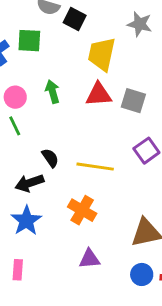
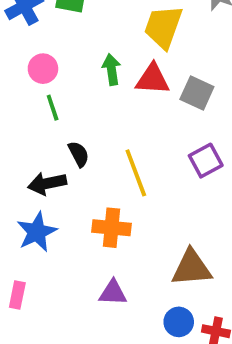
green arrow: (52, 92) -> (111, 69), moved
green line: (15, 126) -> (53, 108), moved
yellow line: (95, 167) -> (136, 173), turned 54
orange cross: (82, 210) -> (112, 228), turned -32

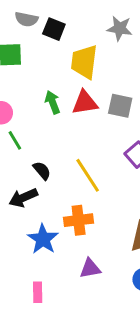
blue star: (37, 232) -> (43, 239), moved
pink rectangle: (17, 295) -> (38, 292), moved

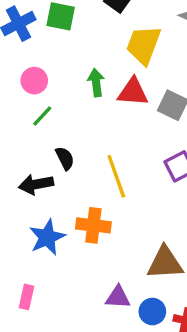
green line: (15, 140) -> (42, 116), turned 60
purple triangle: (90, 268) -> (118, 297), moved

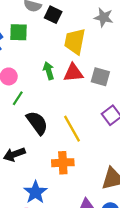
black semicircle: (65, 158) -> (37, 123), size x1.6
black arrow: (36, 184) -> (14, 154), moved
blue star: (47, 237) -> (35, 192), moved

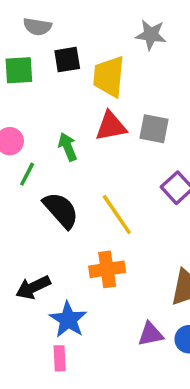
black square: (53, 15) -> (67, 60), moved, turned -30
green arrow: (49, 71) -> (68, 147), moved
black arrow: (14, 154) -> (33, 287), moved

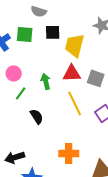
black semicircle: (61, 210) -> (37, 116), size x0.7
yellow line: (117, 214) -> (75, 103), moved
orange cross: (107, 269) -> (69, 153), moved

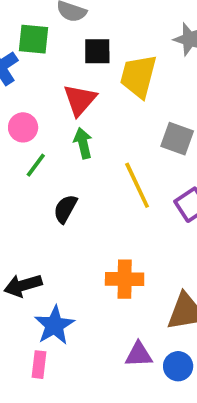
green square: (25, 34) -> (34, 39), moved
red triangle: (72, 73) -> (80, 100), moved, turned -48
black semicircle: (37, 116) -> (65, 209), turned -119

